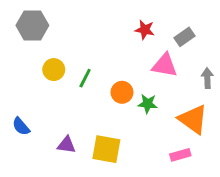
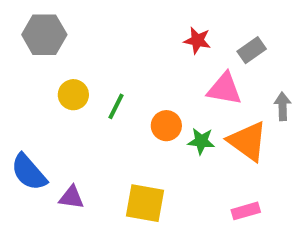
orange triangle: (193, 119) -> (248, 141), moved
blue semicircle: (21, 126) -> (29, 172), size x1.5
purple triangle: (67, 145) -> (71, 197), moved

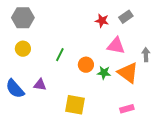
gray rectangle: (252, 50) -> (126, 17), moved
yellow circle: (73, 95) -> (23, 49), moved
purple triangle: (71, 197) -> (40, 85), moved

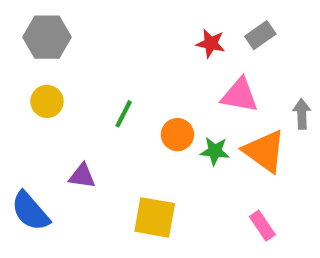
blue semicircle: (15, 89) -> (30, 211), moved
pink rectangle: (127, 109) -> (262, 226), turned 72

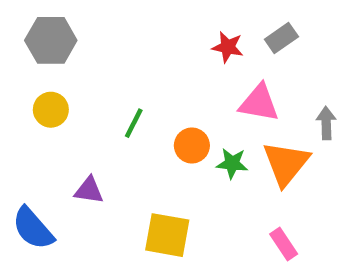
orange triangle: (264, 151) -> (286, 163), turned 33

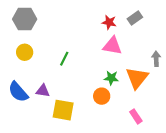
pink triangle: (259, 103) -> (112, 46), moved
orange circle: (192, 145) -> (102, 96), moved
blue semicircle: (33, 228) -> (18, 92), moved
yellow square: (167, 235) -> (63, 110), moved

